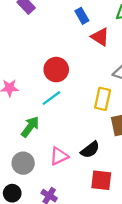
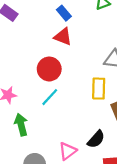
red triangle: (100, 37) -> (63, 37), moved
green arrow: (30, 127) -> (21, 125), moved, turned -40

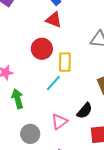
yellow rectangle: (99, 89) -> (65, 62), moved
cyan line: (50, 97) -> (53, 83), moved

